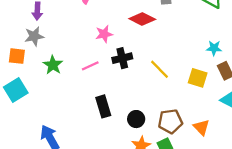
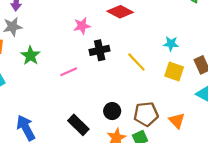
cyan star: (214, 48) -> (171, 44), moved
pink line: (90, 66) -> (69, 72), moved
black rectangle: (103, 106) -> (78, 125), moved, turned -30

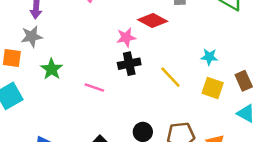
pink star: (82, 26) -> (126, 37), moved
pink line: (69, 72) -> (94, 87), turned 42

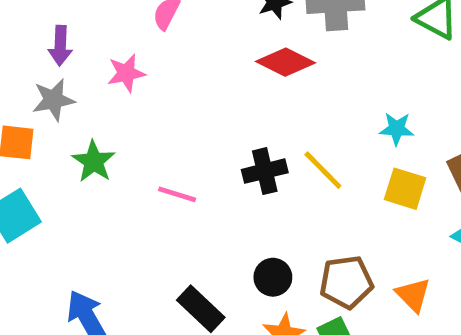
pink star: (126, 37) -> (126, 73), moved
black cross: (129, 64) -> (265, 171), moved

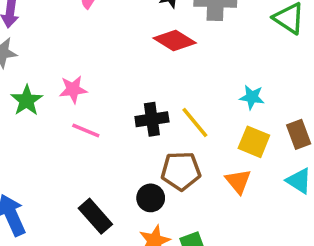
pink star: (126, 73) -> (73, 89), moved
brown pentagon: (346, 282) -> (181, 171), moved
orange triangle: (413, 295) -> (238, 181), moved

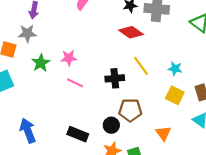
yellow line: (195, 123) -> (141, 66), moved
orange triangle: (238, 181) -> (163, 133), moved
black rectangle: (95, 216) -> (78, 134), turned -30

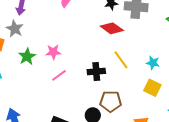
gray star: (27, 33) -> (15, 29), turned 30
pink line: (75, 83) -> (59, 75), turned -63

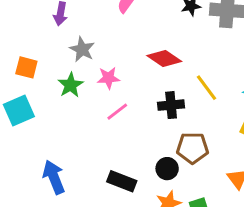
red diamond: (112, 28) -> (164, 58), moved
gray star: (15, 29) -> (82, 49), moved

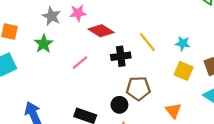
red diamond: (164, 58) -> (101, 31), moved
pink star: (108, 78) -> (78, 13), moved

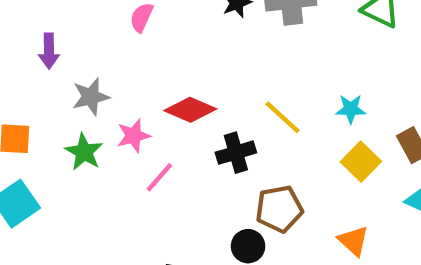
pink star: (78, 13) -> (134, 136), moved
gray star: (51, 16) -> (91, 97), turned -30
yellow square: (184, 71) -> (361, 162), turned 30

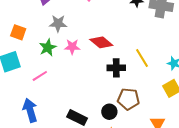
pink line: (159, 177) -> (40, 76), moved

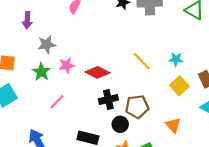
red diamond: (101, 42) -> (97, 72), moved
black cross: (116, 68) -> (108, 99), moved
pink line: (40, 76) -> (57, 102), moved

